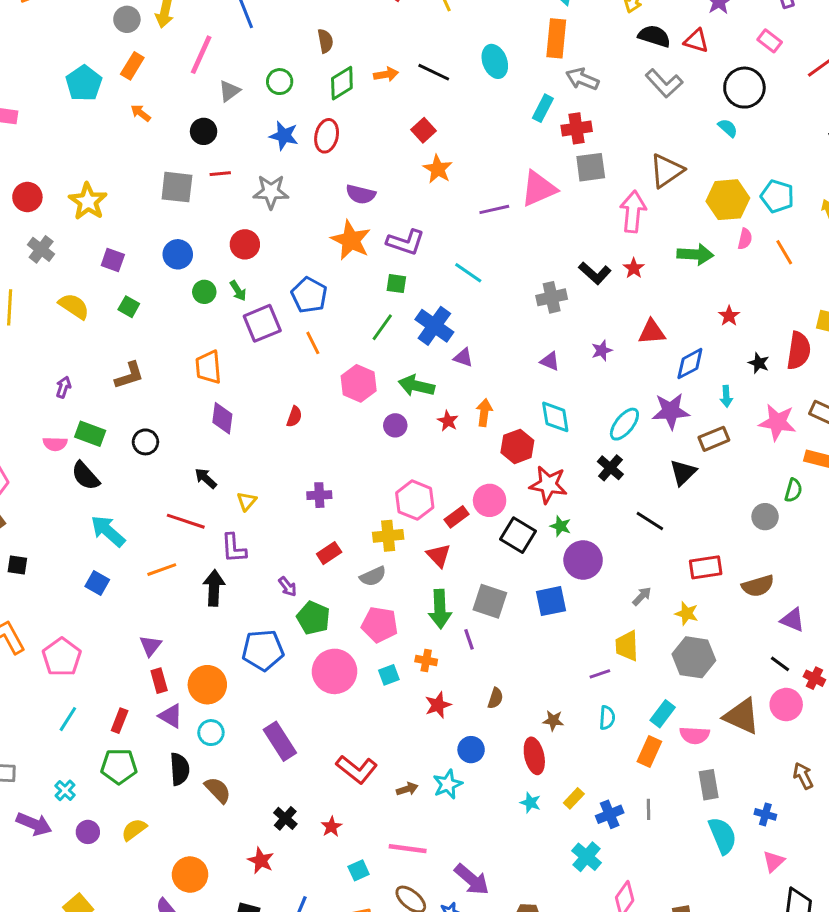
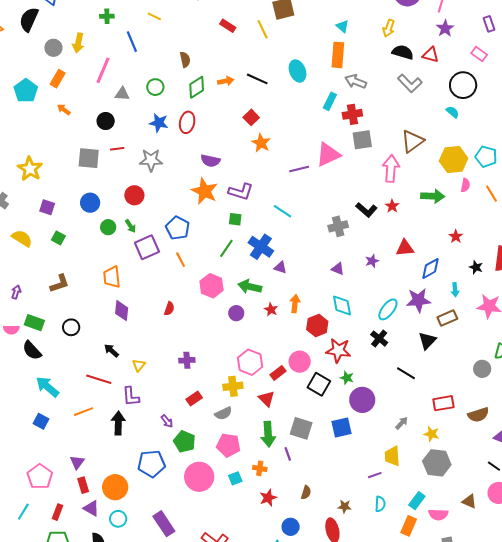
gray triangle: (229, 91) -> (122, 94), turned 42
pink pentagon: (62, 657) -> (40, 477), moved
brown triangle: (742, 716) -> (469, 501), size x0.6

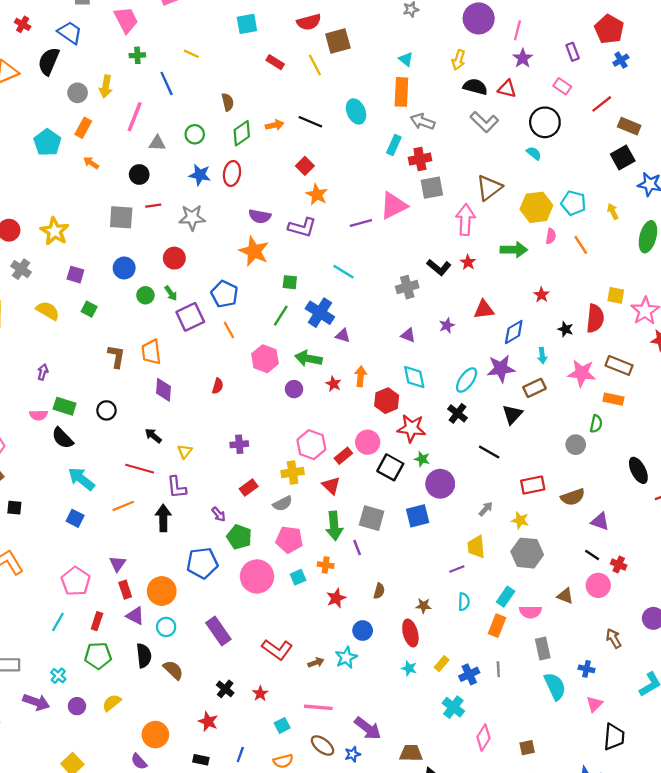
purple L-shape: (241, 192) -> (302, 227), moved
brown L-shape: (60, 283) -> (116, 356), moved, turned -60

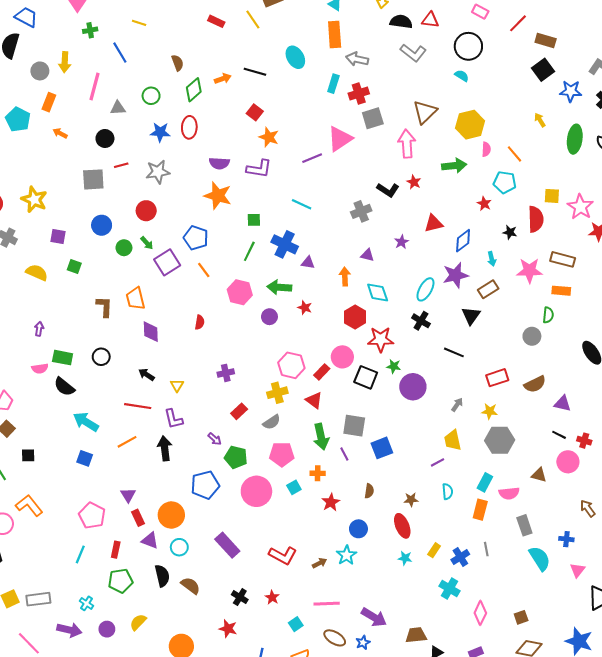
cyan pentagon: (573, 203) -> (505, 182), moved
orange arrow: (361, 376) -> (345, 276), moved
blue square: (418, 516) -> (382, 448), moved

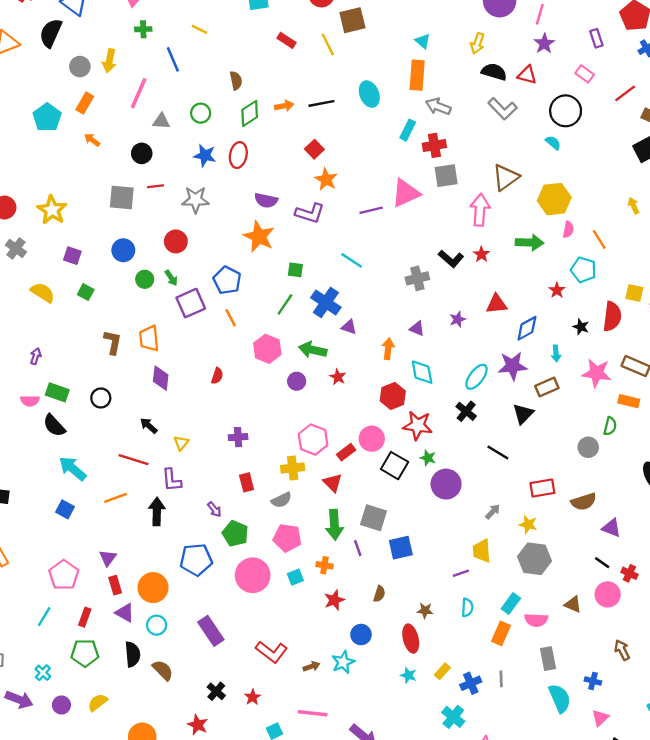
black line: (255, 72) -> (321, 103), turned -35
red rectangle: (239, 411) -> (247, 482), turned -70

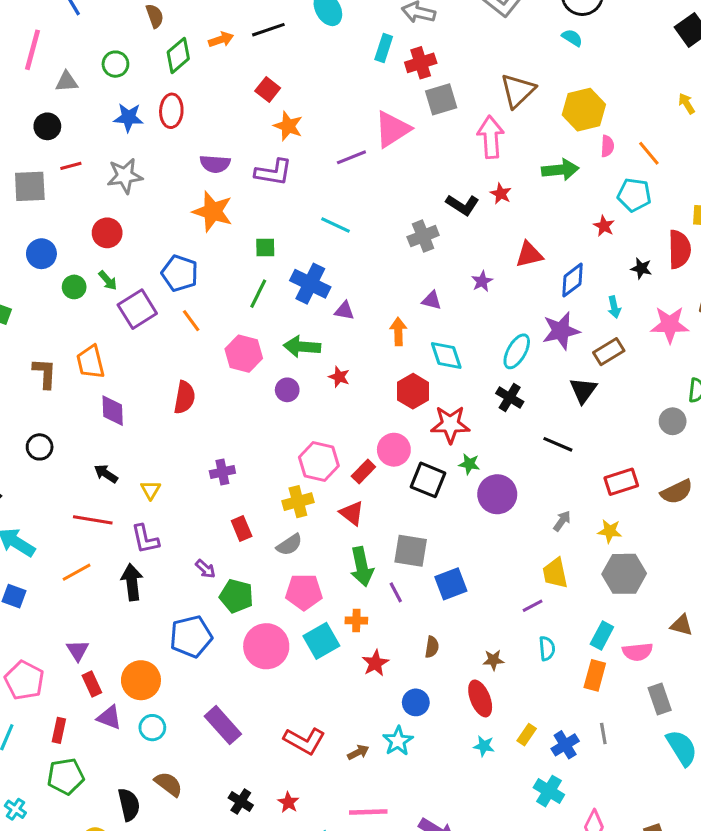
red semicircle: (217, 376) -> (185, 397), size x1.5
cyan square: (295, 577) -> (321, 641), size x1.6
black semicircle: (133, 654) -> (129, 805), moved

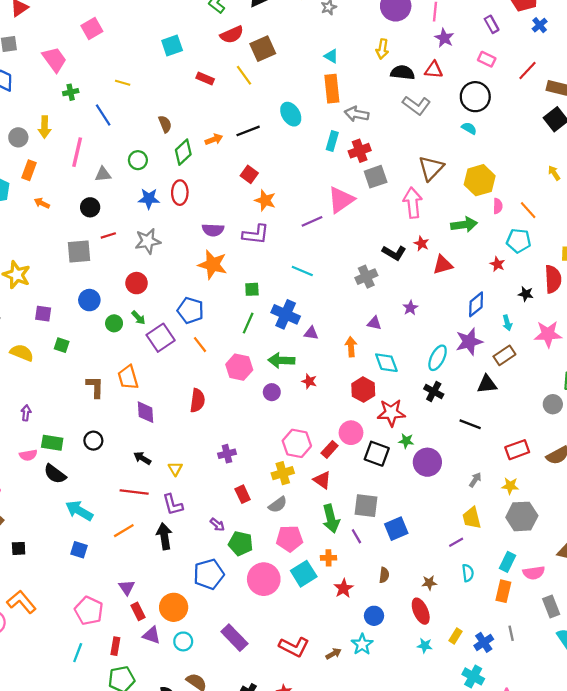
red triangle: (529, 255) -> (443, 265), moved
black triangle: (583, 390) -> (487, 384), turned 50

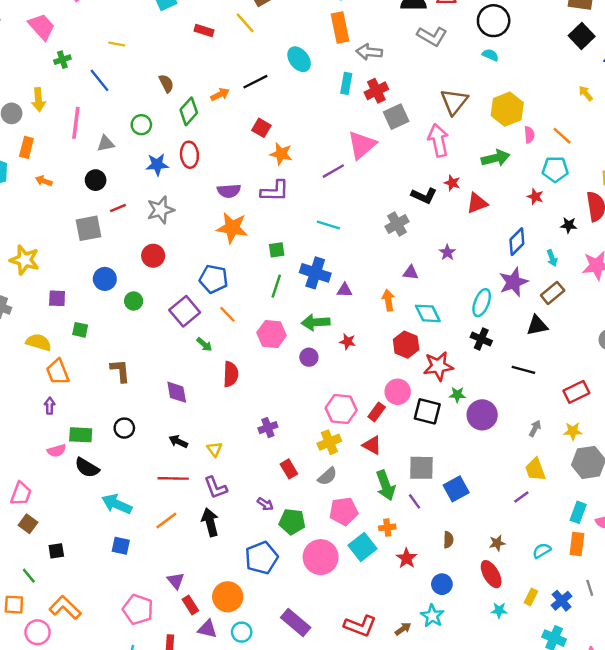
green arrow: (138, 318) -> (204, 344), moved
orange trapezoid: (128, 377) -> (58, 372), moved
cyan semicircle: (468, 573) -> (542, 551), moved, turned -108

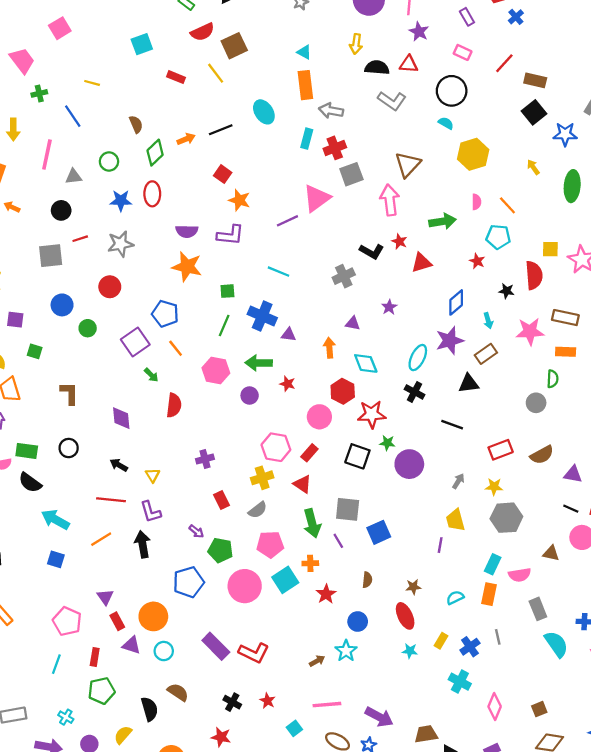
yellow hexagon: (507, 109) -> (473, 154), moved
pink circle: (398, 392) -> (319, 417), moved
purple line: (521, 497) -> (440, 545), turned -49
red L-shape: (360, 626) -> (254, 653), moved

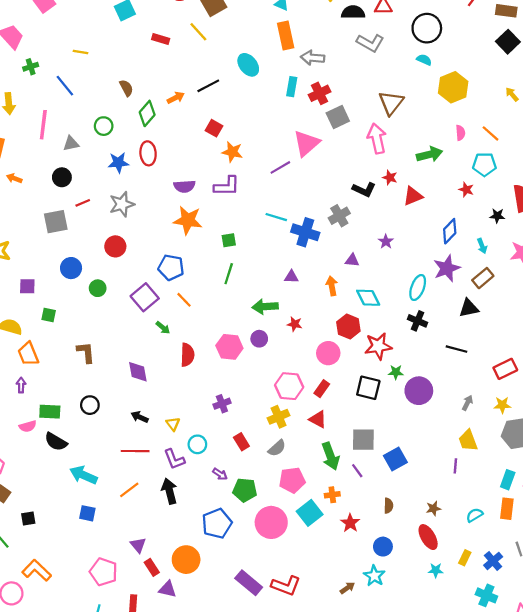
blue cross: (262, 316) -> (305, 232), moved
pink hexagon: (216, 371) -> (229, 347), moved
cyan circle: (164, 651) -> (197, 444), moved

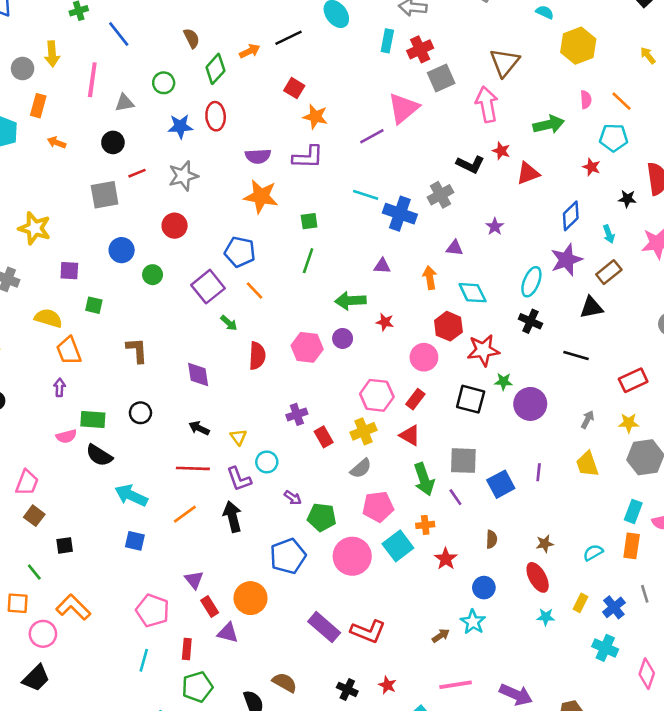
red rectangle: (241, 442) -> (324, 437), moved
purple line: (455, 466) -> (539, 472), moved

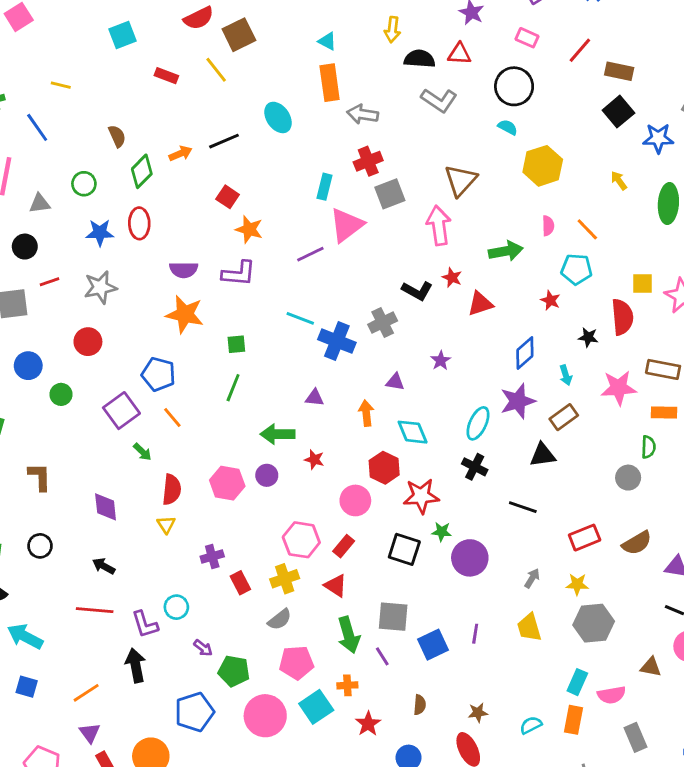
cyan rectangle: (387, 41) -> (324, 187), moved
yellow triangle: (238, 437) -> (166, 525), moved
orange line: (185, 514) -> (86, 693), moved

